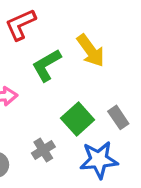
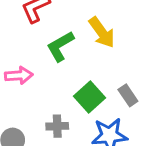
gray cross: (43, 150) -> (57, 126), turned 30

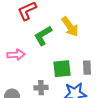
gray rectangle: (128, 95) -> (87, 68), turned 32
green square: (90, 97) -> (62, 69), turned 36

